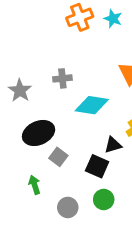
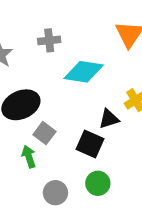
green arrow: (35, 185) -> (29, 157), moved

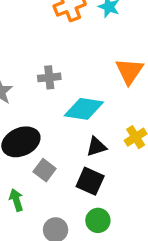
black triangle: (109, 119) -> (96, 147), moved
green arrow: (29, 157) -> (16, 200), moved

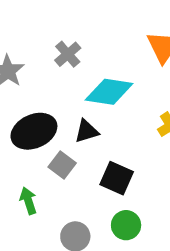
gray cross: (49, 77) -> (68, 54), turned -35
black triangle: (96, 147) -> (87, 131), moved

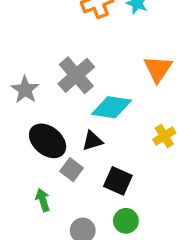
gray cross: (68, 54) -> (76, 75), size x1.6
black ellipse: (34, 131) -> (48, 141), turned 63

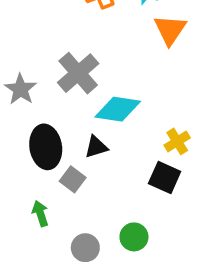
orange triangle: (158, 69) -> (170, 30), moved
black ellipse: (48, 141) -> (46, 147), turned 42
black square: (118, 181) -> (165, 177), moved

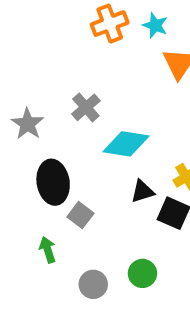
gray cross: (78, 73) -> (86, 107), size x0.7
black triangle: (96, 147) -> (142, 191), moved

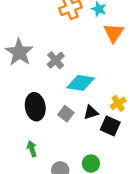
gray star: (28, 124) -> (19, 52), moved, size x1.4
gray square: (80, 215) -> (66, 114), moved

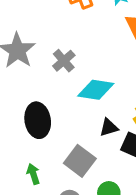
gray square: (66, 114) -> (80, 161), moved, size x1.5

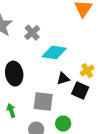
gray square: (80, 161) -> (43, 102), turned -30

